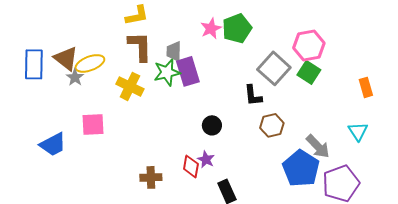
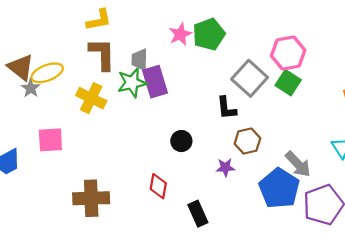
purple star: (206, 159) -> (225, 167), moved, turned -30
brown cross: (151, 177) -> (91, 198), moved, size x1.5

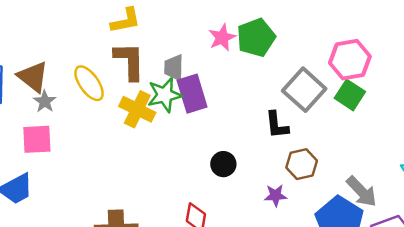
yellow ellipse: (47, 73) -> (89, 83), moved, turned 76
yellow cross: (91, 98) -> (137, 109), moved
pink square: (50, 140) -> (37, 139), moved

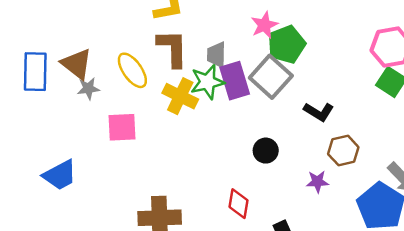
green pentagon: (256, 38) -> (286, 44), moved
gray square: (304, 90) -> (271, 77), moved
gray star: (45, 101) -> (88, 88), turned 30
black L-shape: (277, 125) -> (319, 112), turned -52
pink square: (37, 139) -> (122, 127), moved

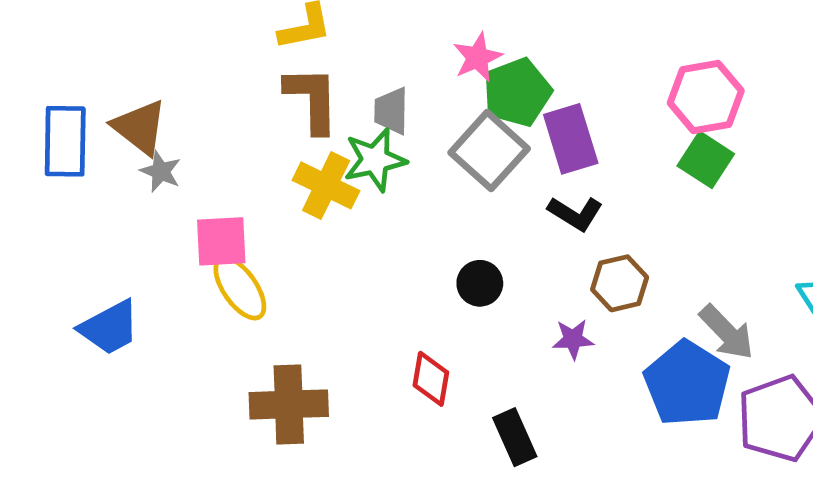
yellow ellipse: (132, 70) -> (240, 288), moved
purple rectangle: (235, 81) -> (571, 139), moved
gray star: (88, 88) -> (161, 171), turned 30

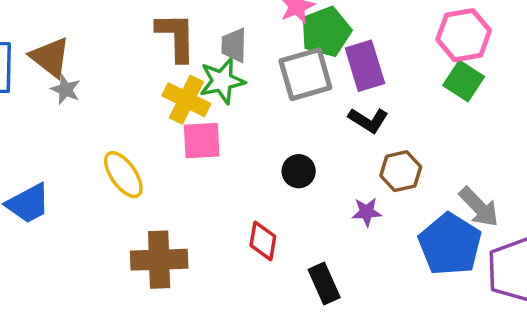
gray square: (489, 151) -> (305, 74), turned 32
pink square: (221, 241) -> (202, 141), moved

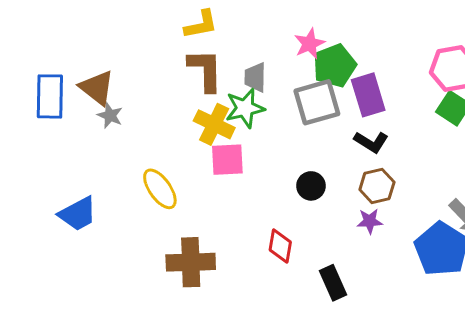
brown hexagon: (401, 171) -> (377, 186), moved

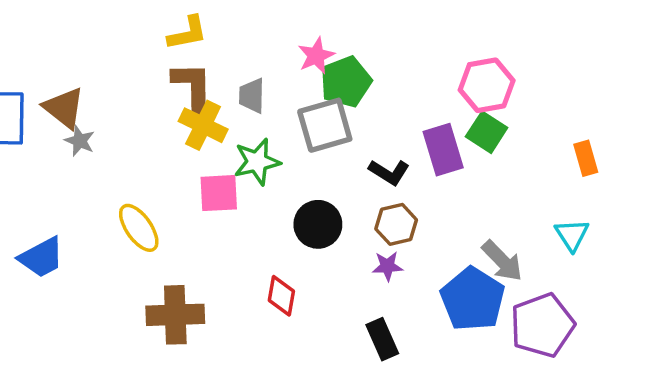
purple rectangle: (368, 95) -> (443, 150), moved
green star: (245, 108) -> (257, 162), moved
yellow cross: (214, 124) -> (203, 125), moved
black circle: (311, 186) -> (318, 224), size x1.4
black rectangle: (333, 283) -> (382, 339), moved

